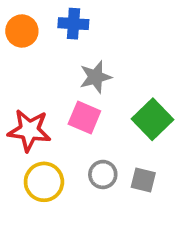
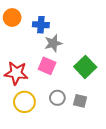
blue cross: (73, 24) -> (41, 25), moved

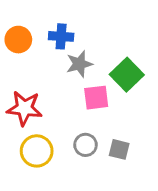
orange circle: (12, 17) -> (18, 40), moved
pink square: (47, 66) -> (96, 98), moved, turned -30
green square: (85, 67) -> (127, 75), moved

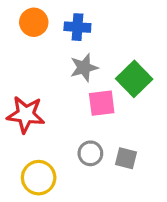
blue cross: (61, 36) -> (77, 27), moved
orange circle: (18, 40) -> (34, 22), moved
yellow circle: (37, 151) -> (39, 178), moved

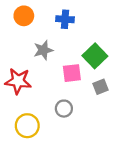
blue cross: (77, 27) -> (65, 19), moved
gray star: (84, 68) -> (43, 50), moved
gray square: (126, 158) -> (101, 87), moved, turned -35

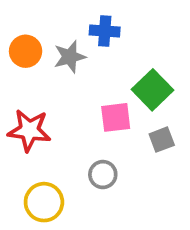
orange circle: (24, 16) -> (26, 51), moved
gray star: (43, 50) -> (70, 57), moved

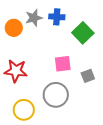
gray star: (70, 57) -> (34, 18), moved
green square: (153, 90) -> (83, 33), moved
gray circle: (103, 175) -> (56, 95), size x1.6

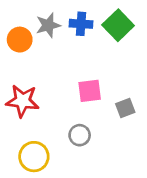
green square: (83, 33) -> (118, 25), moved
gray circle: (56, 95) -> (80, 135), size x0.6

